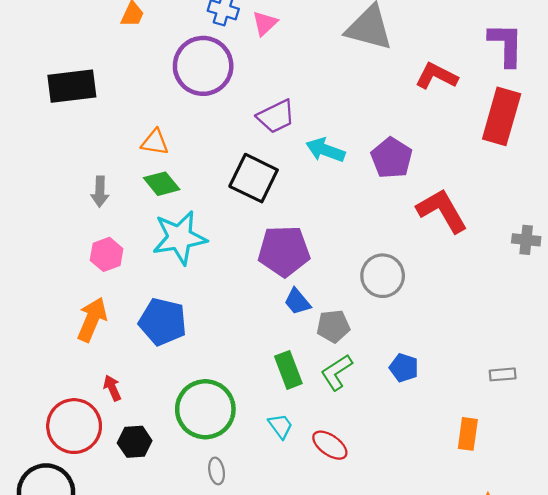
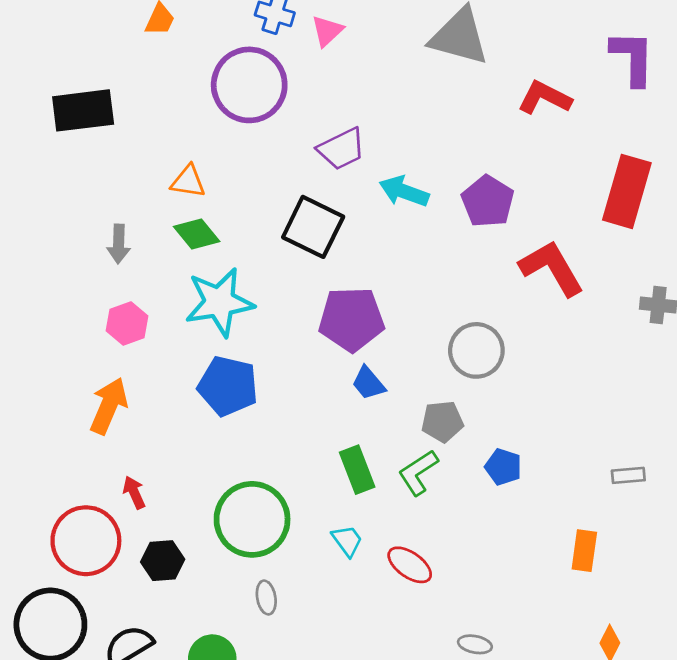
red rectangle: (502, 116) -> (627, 191), moved
blue pentagon: (163, 322) -> (228, 386), moved
gray pentagon: (333, 326) -> (442, 421), moved

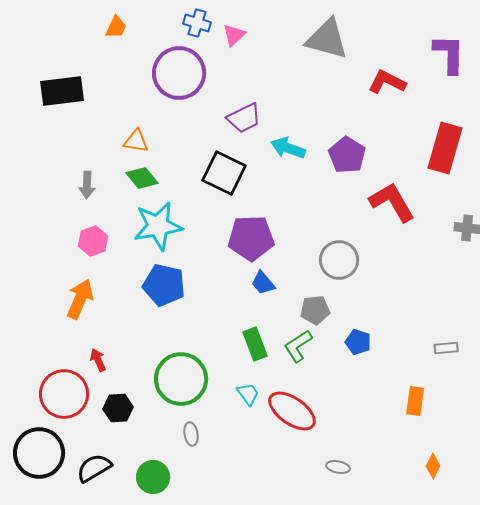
red ellipse: (410, 565) -> (292, 411), size x1.5

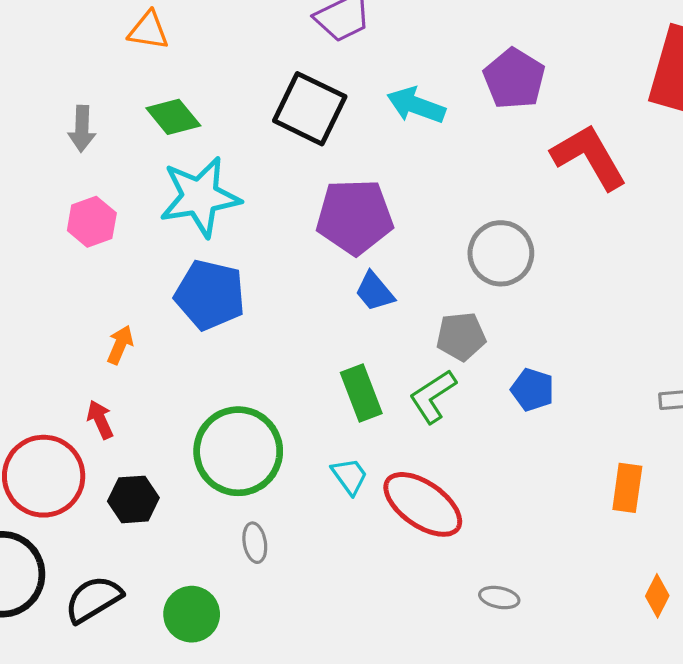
orange triangle: (136, 141) -> (148, 30), moved
cyan arrow: (288, 148) -> (416, 105), moved
orange arrow: (80, 299) -> (120, 345), moved, size x0.6

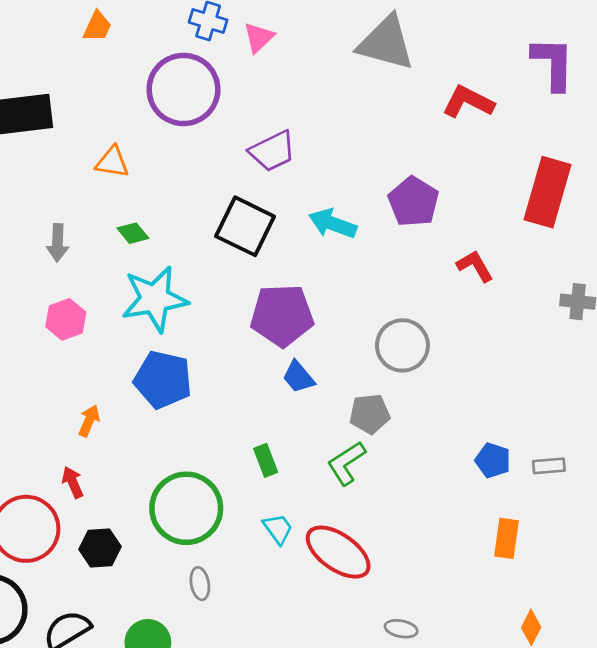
green diamond: (173, 117) -> (133, 233), size x0.7
red L-shape: (589, 157) -> (475, 266), size x0.6
blue pentagon: (533, 390) -> (493, 460), moved
green rectangle: (361, 393) -> (266, 460), moved, size x0.7

